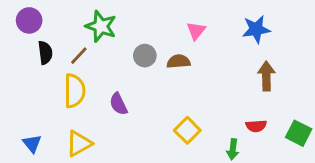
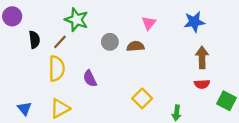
purple circle: (29, 20) -> (12, 16), moved
red semicircle: (256, 126) -> (202, 84), moved

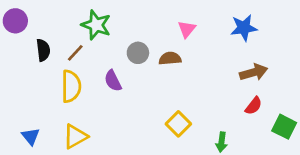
brown arrow: (202, 57) -> (254, 72), turned 75
purple semicircle: (90, 78) -> (113, 81), moved
red semicircle: (202, 84) -> (254, 106), turned -48

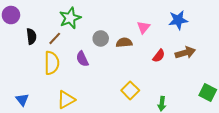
green star: (96, 25) -> (70, 18), turned 30
pink triangle: (187, 29) -> (143, 27), moved
red semicircle: (254, 106) -> (159, 56), moved
yellow triangle: (75, 136) -> (66, 100), moved

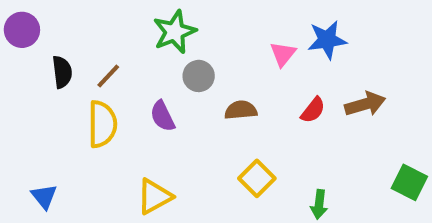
green star: (70, 18) -> (175, 32), moved
blue star: (178, 20) -> (327, 40), moved
brown semicircle: (124, 43) -> (241, 110), moved
yellow triangle: (66, 100) -> (154, 196), moved

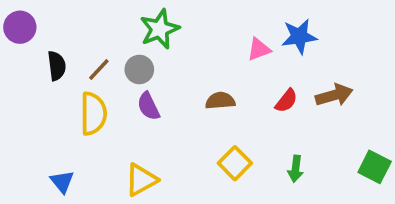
pink triangle: (283, 54) -> (259, 49), turned 30
gray circle: (199, 76) -> (139, 69), moved
blue triangle: (44, 196) -> (62, 182), moved
green arrow: (319, 204) -> (296, 169), moved

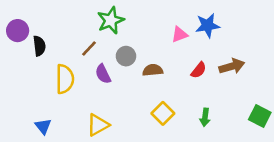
purple circle: (20, 27) -> (18, 31), moved
brown line: (99, 69) -> (89, 48), moved
gray circle: (139, 69) -> (126, 56), moved

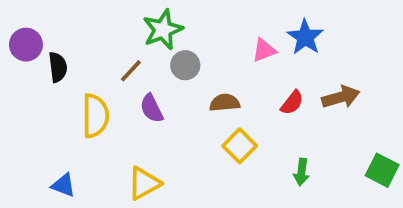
blue star: (208, 25) -> (305, 37), turned -30
gray circle: (126, 56) -> (185, 65), moved
yellow square: (163, 113) -> (240, 146), moved
blue triangle: (43, 126) -> (63, 185), turned -30

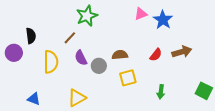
purple circle: (26, 45) -> (14, 53), moved
pink triangle: (264, 50) -> (141, 14), moved
gray circle: (185, 65) -> (99, 66), moved
yellow square: (240, 146) -> (128, 78), turned 30

